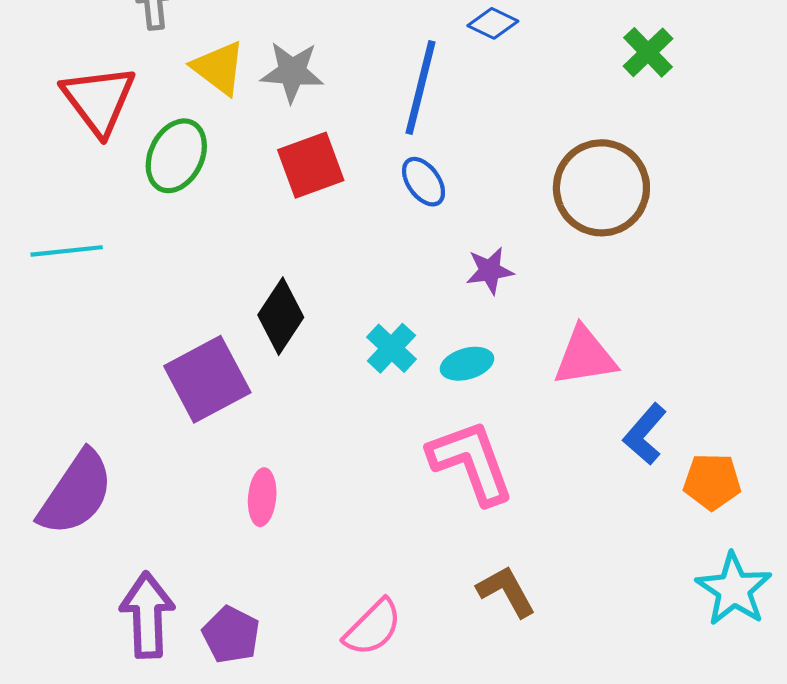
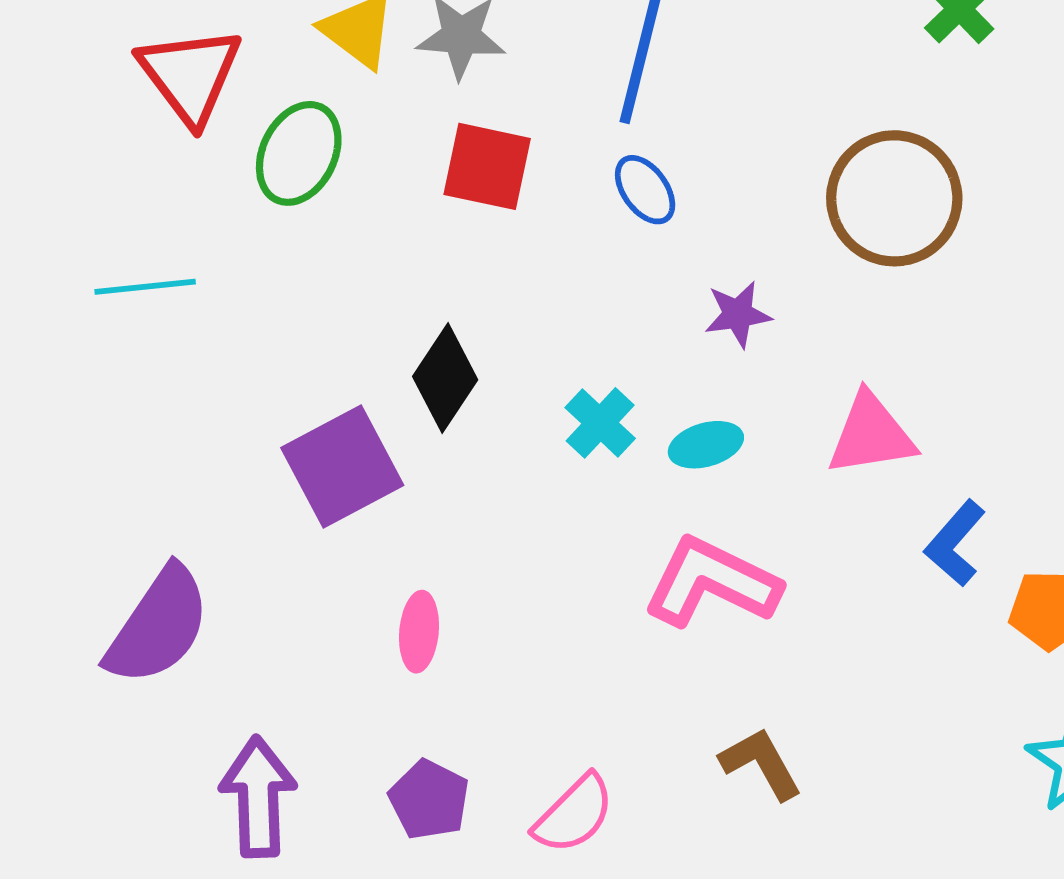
red square: (311, 165) -> (487, 166), turned 32
pink L-shape: (471, 462) -> (712, 582), turned -44
purple pentagon: (231, 635) -> (429, 800), moved

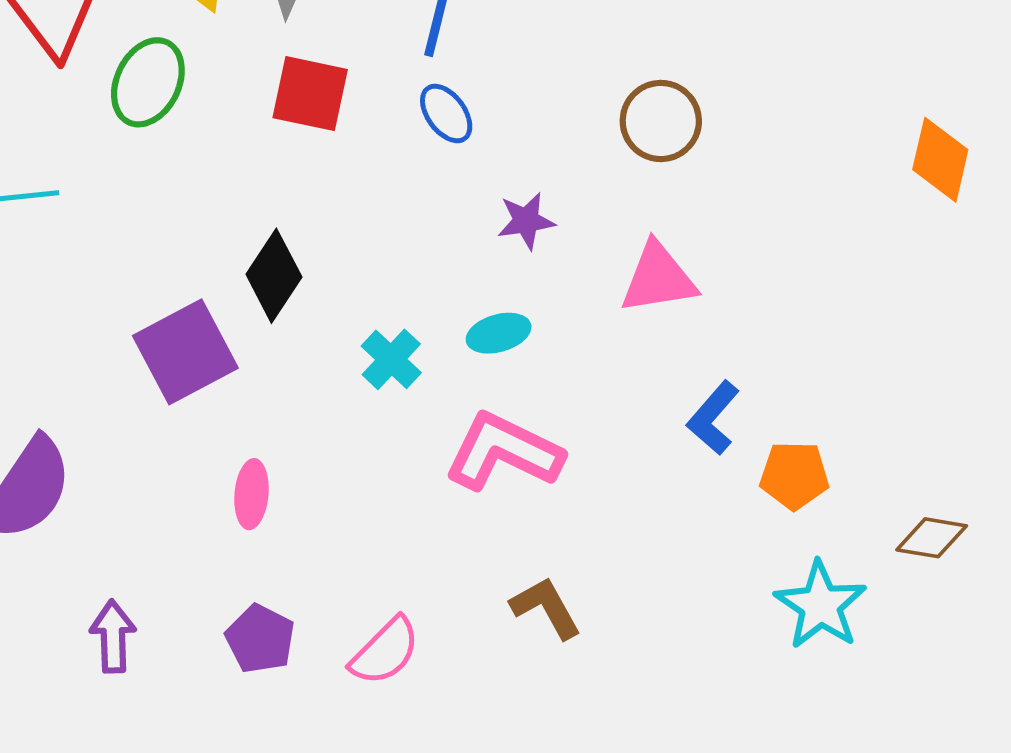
brown circle: (894, 198) -> (661, 121), size x0.7
cyan cross: (600, 423) -> (391, 359), moved
pink triangle: (871, 435) -> (658, 278), moved
purple arrow: (258, 797) -> (113, 636), size x0.7

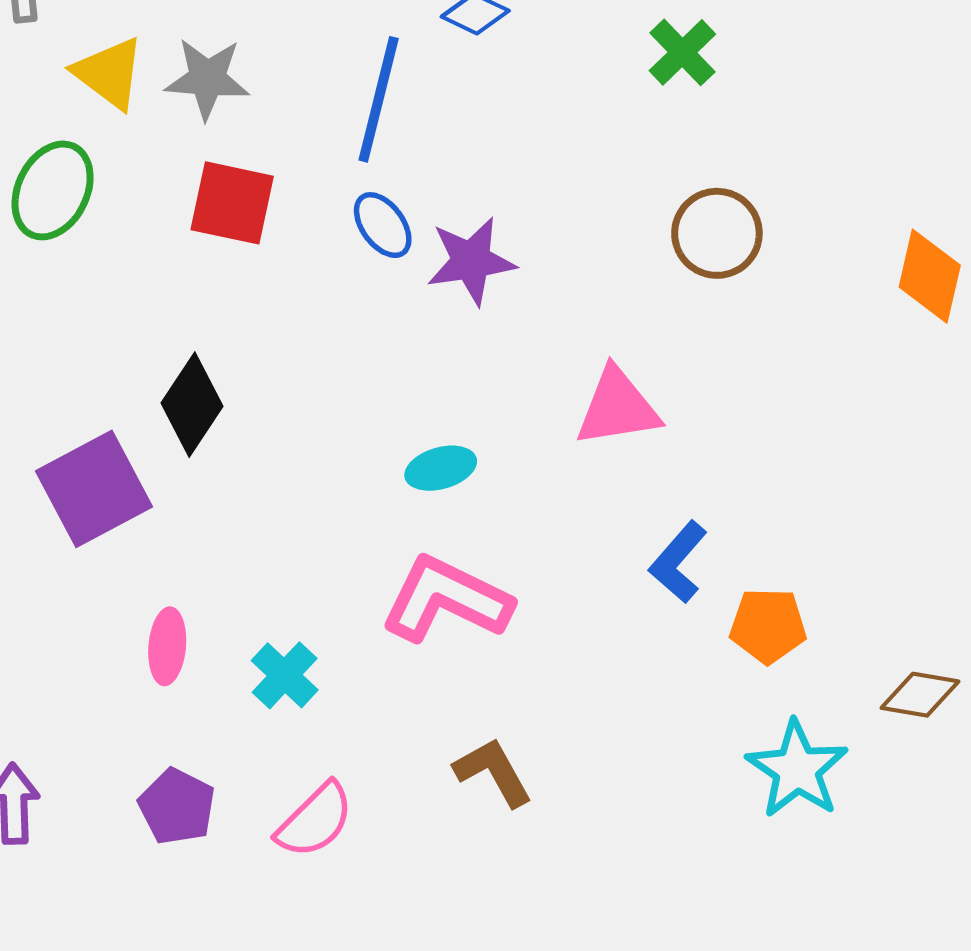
brown circle: (661, 121) -> (717, 233), moved
purple star: (526, 221) -> (471, 261), moved, size x1.4
cyan cross: (391, 359) -> (285, 675), moved

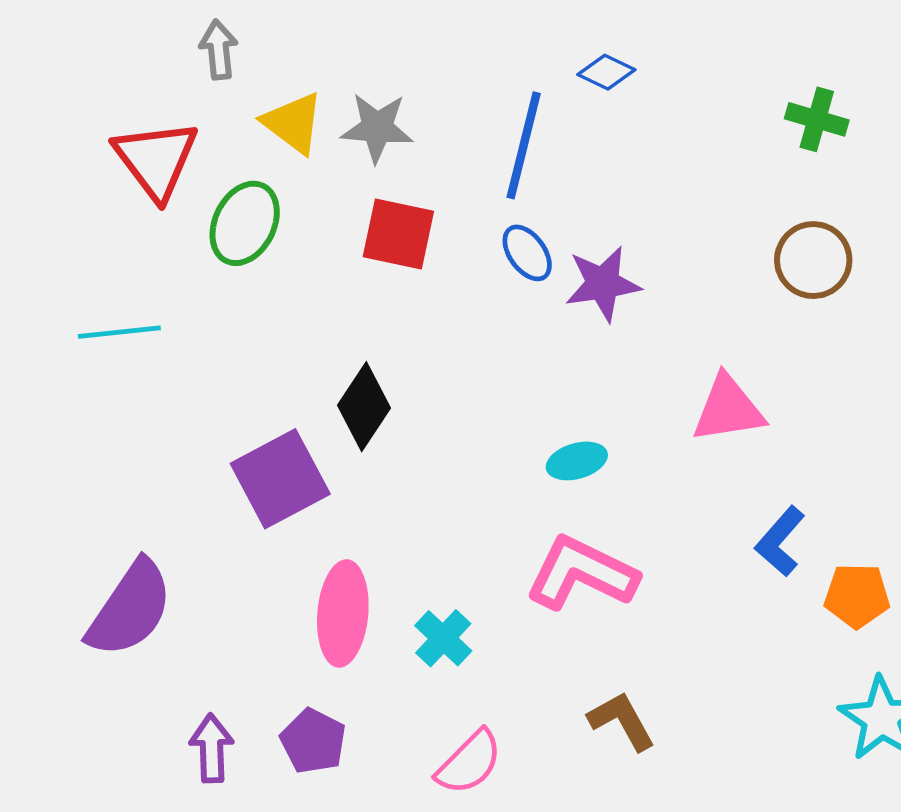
green cross: (682, 52) -> (817, 119), moved, turned -30
pink ellipse: (167, 646) -> (343, 613), size x1.6
purple pentagon: (177, 807) -> (313, 741), moved

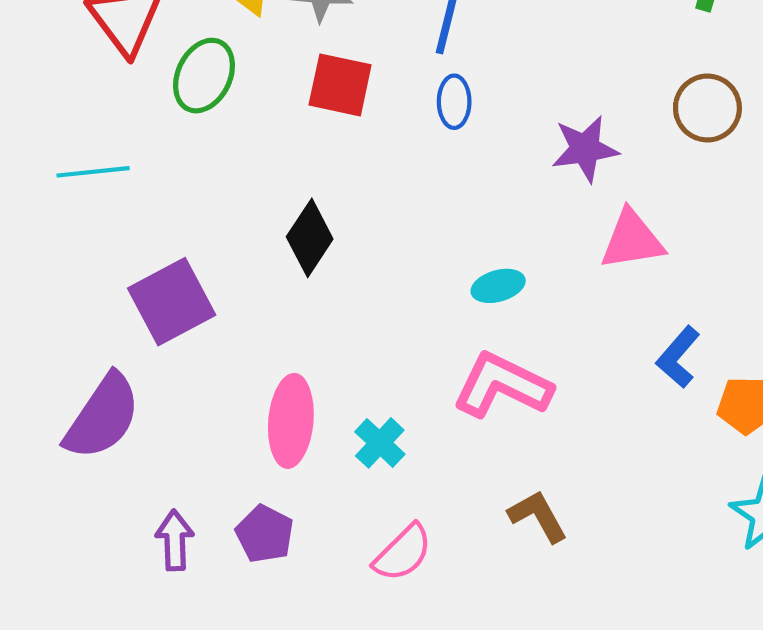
blue ellipse: (527, 253) -> (454, 102), turned 36
purple star: (603, 284) -> (585, 149), moved
purple square: (280, 479) -> (172, 302), moved

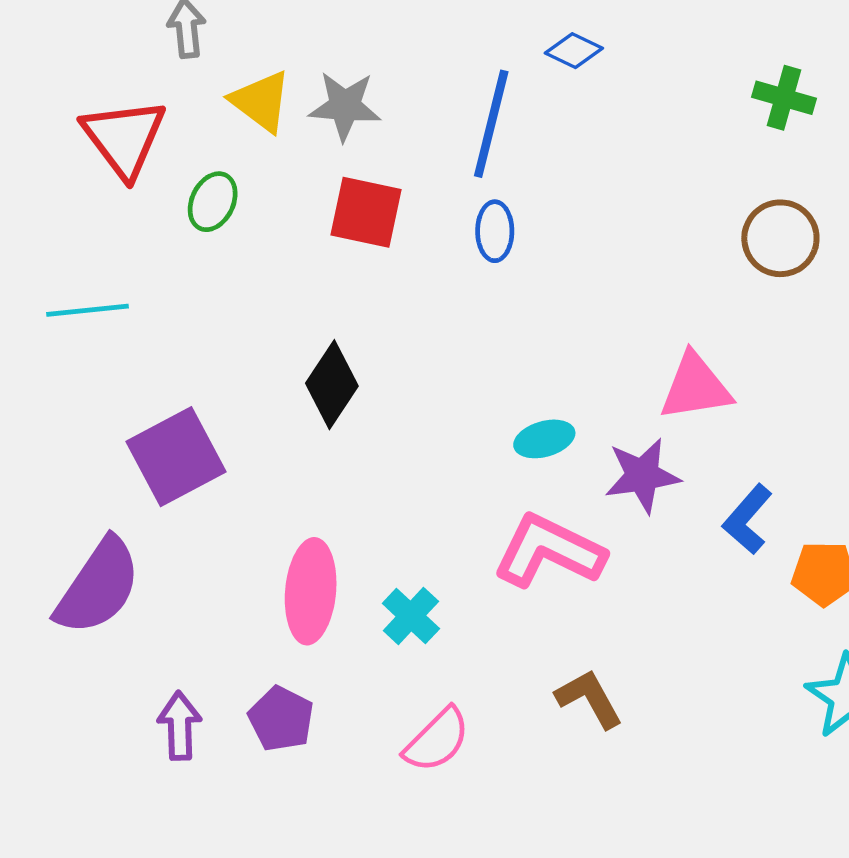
green ellipse: (204, 76) -> (213, 202), size x0.7
purple star: (585, 149) -> (642, 476), moved

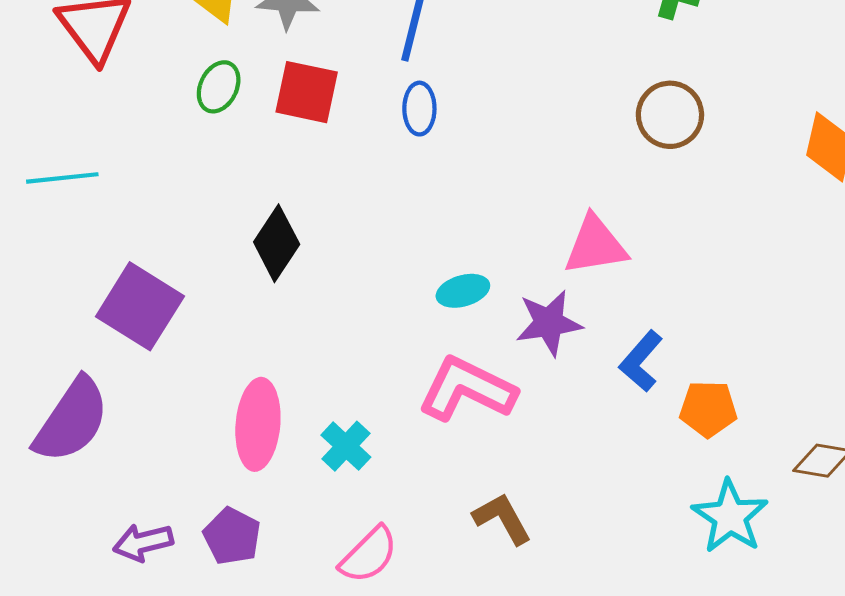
green ellipse: (213, 202) -> (219, 87), moved
purple square: (176, 457) -> (140, 306), turned -30
purple arrow: (180, 726) -> (143, 542), turned -102

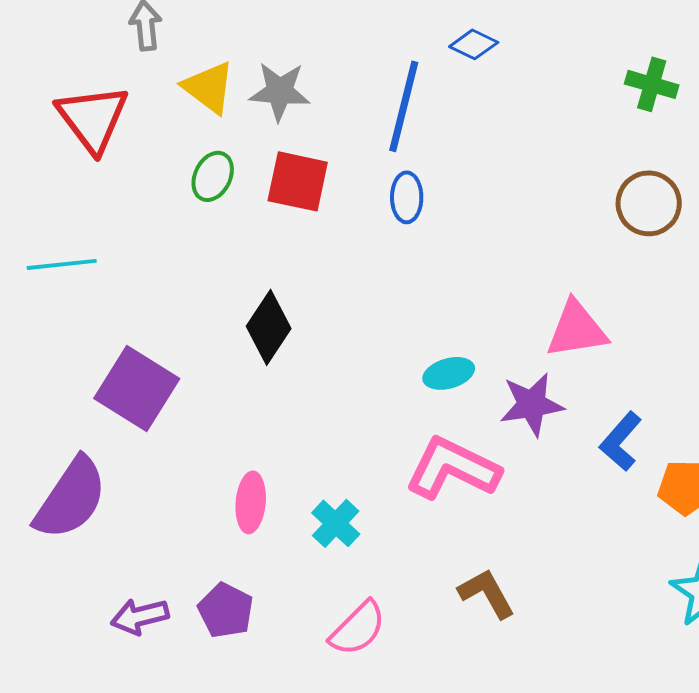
pink ellipse: (258, 424) -> (251, 502), size x0.7

